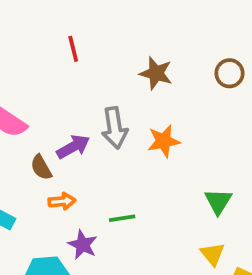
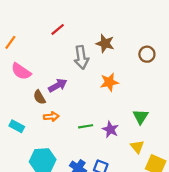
red line: (73, 49) -> (58, 29), turned 64
brown circle: (229, 73) -> (147, 54), moved
gray arrow: (115, 128) -> (81, 57), moved
purple star: (83, 245) -> (110, 129), moved

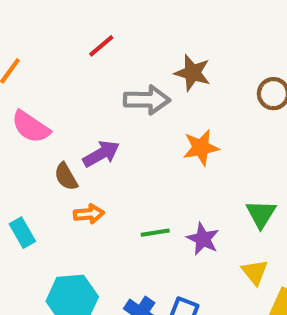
gray arrow: (81, 57) -> (147, 100), turned -80
cyan rectangle: (17, 126) -> (22, 233), turned 32

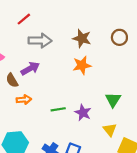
red line: (101, 46) -> (24, 19), moved
brown star: (193, 73) -> (82, 38), moved
gray arrow: (147, 100) -> (40, 41), moved

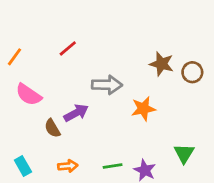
brown star: (82, 38) -> (162, 64), moved
gray arrow: (40, 41) -> (107, 85), moved
orange arrow: (24, 100) -> (68, 166), moved

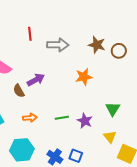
red line: (68, 48) -> (30, 34), turned -56
gray arrow: (107, 85) -> (58, 45), moved

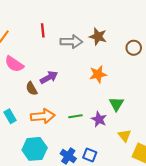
brown star: (97, 45) -> (98, 36), moved
green triangle: (113, 109) -> (116, 104), moved
orange arrow: (30, 118) -> (43, 116), size x1.6

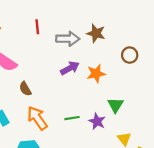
brown circle: (134, 48) -> (130, 55), moved
purple arrow: (49, 77) -> (70, 68), moved
orange arrow: (43, 116) -> (37, 118), turned -120

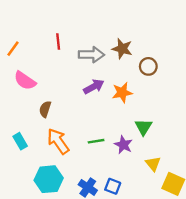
brown circle: (130, 55) -> (148, 66), moved
brown semicircle: (25, 89) -> (45, 109), turned 48

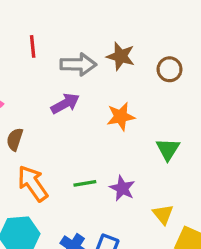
brown circle: (148, 66) -> (170, 69), moved
purple arrow: (94, 87) -> (65, 104), moved
green triangle: (144, 127) -> (168, 149), moved

